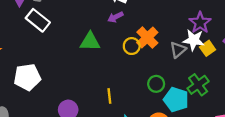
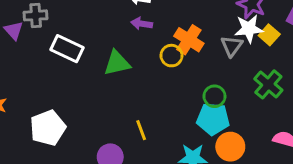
purple arrow: (115, 17) -> (142, 24), turned 49
white rectangle: (38, 20) -> (67, 49), moved
yellow line: (109, 96) -> (141, 130), moved
cyan pentagon: (176, 100) -> (213, 119), moved

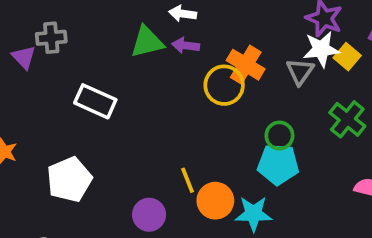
white rectangle: (67, 49) -> (95, 101), moved
yellow circle: (171, 56) -> (224, 85), size x1.4
green triangle: (117, 63) -> (147, 42), moved
orange circle: (230, 147) -> (215, 201), moved

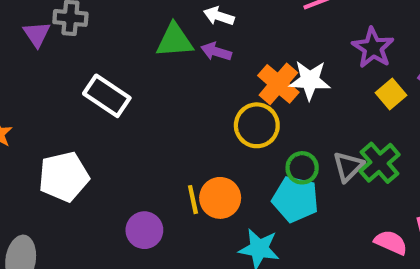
white star: (321, 49) -> (310, 80), moved
gray triangle: (300, 72) -> (348, 166), moved
yellow circle: (224, 85) -> (257, 125), moved
orange circle: (215, 201) -> (220, 198), moved

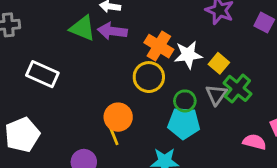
green triangle: (175, 40) -> (82, 28), turned 36
purple arrow: (216, 52) -> (112, 31), size x1.4
white star: (310, 80) -> (188, 55), moved
yellow square: (391, 94) -> (219, 63), moved
orange circle: (220, 198) -> (118, 117), moved

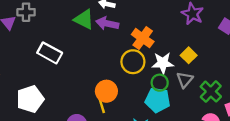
white star: (188, 55) -> (163, 63), moved
green cross: (237, 88) -> (211, 92), moved

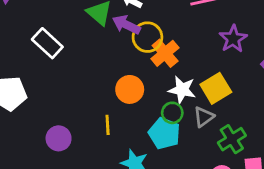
yellow square: (189, 55) -> (216, 88), size x1.5
yellow circle: (133, 62) -> (147, 37), moved
orange circle: (106, 91) -> (130, 89), moved
yellow line: (102, 105) -> (108, 125), moved

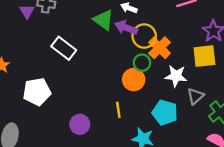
yellow square: (216, 88) -> (204, 56), moved, turned 30
green circle: (172, 113) -> (142, 63), moved

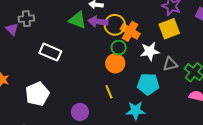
gray triangle: (195, 96) -> (170, 64), turned 42

